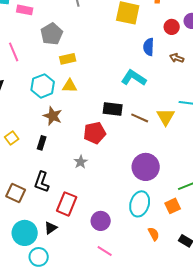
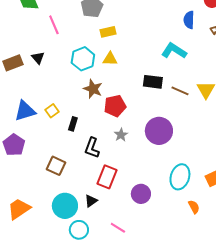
red pentagon: (95, 133) -> (115, 106), moved
black rectangle: (42, 143) -> (73, 124), moved
purple circle: (146, 167) -> (159, 131), moved
black L-shape: (42, 182) -> (92, 148), moved
pink line: (105, 251) -> (118, 228), moved

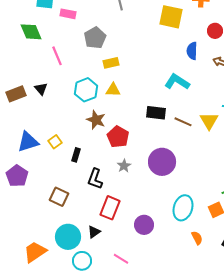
red pentagon: (115, 106) -> (118, 137), turned -30
orange trapezoid: (19, 209) -> (35, 252), moved

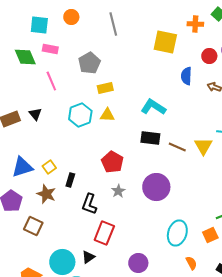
pink rectangle: (68, 14) -> (50, 49), moved
cyan L-shape: (177, 82) -> (153, 107), moved
brown star: (96, 120) -> (46, 194), moved
brown square: (59, 197) -> (33, 226), moved
purple circle: (144, 225) -> (138, 263), moved

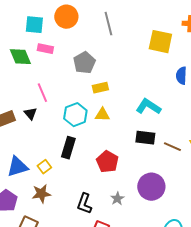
orange circle: (71, 17) -> (66, 17), size x1.5
pink line: (51, 81) -> (42, 93), moved
black rectangle: (70, 180) -> (68, 148), moved, size x1.5
gray star: (118, 191) -> (117, 199), moved
brown star: (46, 194) -> (41, 194), turned -30

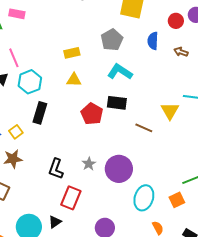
gray pentagon: (84, 63) -> (112, 40), moved
cyan hexagon: (75, 115) -> (30, 82), moved
brown line: (172, 147) -> (144, 128), moved
red pentagon: (107, 162) -> (92, 114), moved
purple circle: (151, 187) -> (119, 169), moved

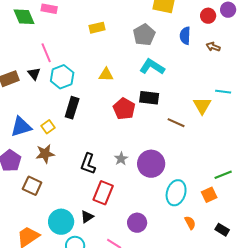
yellow rectangle: (72, 53) -> (97, 28), moved

